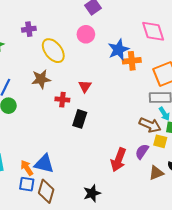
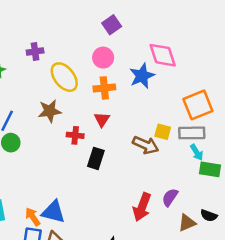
pink diamond: (153, 31) -> (163, 55), moved
orange cross: (132, 61) -> (104, 88), moved
brown arrow: (150, 125) -> (146, 145), moved
yellow square: (160, 141) -> (163, 132), moved

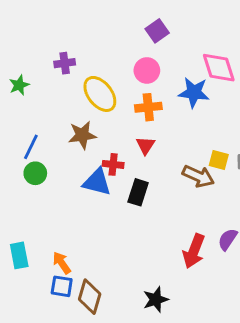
blue star: (142, 76) -> (194, 93), turned 30
blue triangle: (53, 212) -> (97, 182), moved

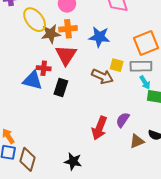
blue star: (194, 93) -> (99, 37), moved
brown star: (82, 135) -> (51, 34), moved
red triangle: (145, 145) -> (66, 55), size x1.6
black star: (156, 300) -> (73, 161), turned 30

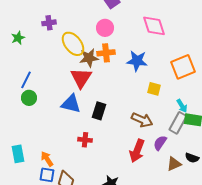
red triangle: (66, 55) -> (81, 78), moved
gray rectangle: (141, 66) -> (178, 123), moved, turned -60
red cross: (44, 68) -> (85, 140), moved
brown arrow: (102, 76) -> (142, 120), moved

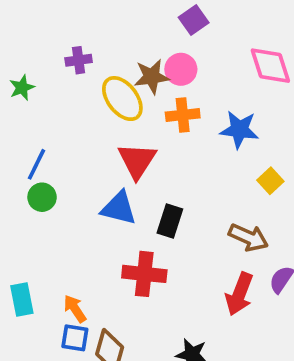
brown star: (89, 58) -> (152, 77), moved
yellow square: (154, 89) -> (270, 181), turned 32
red cross: (85, 140) -> (144, 274), size x1.6

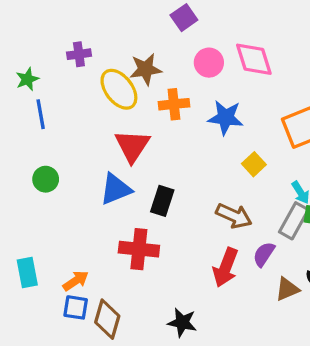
pink circle: (181, 69) -> (209, 63), moved
blue line: (37, 164) -> (41, 114), moved, turned -36
blue triangle: (119, 208) -> (116, 189), turned -36
orange arrow: (75, 309) -> (76, 281), turned 90

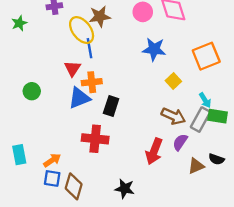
orange cross: (174, 104) -> (92, 82), moved
blue line: (41, 114) -> (90, 48), moved
red triangle: (132, 146) -> (73, 69), moved, size x0.7
brown arrow: (234, 216) -> (173, 116), moved

